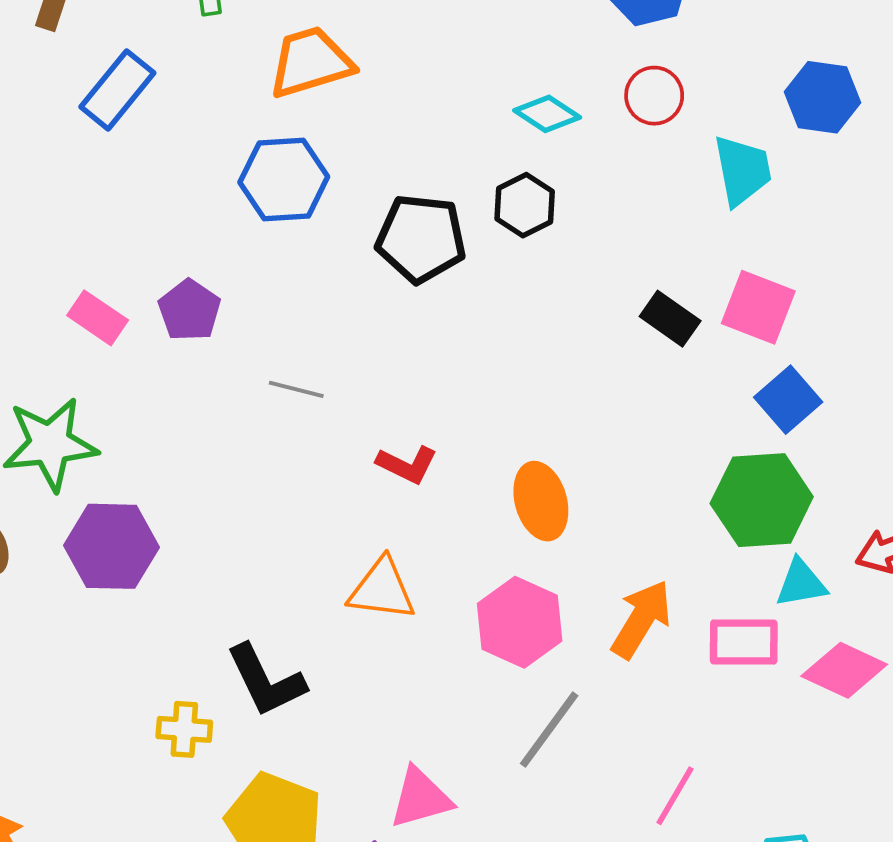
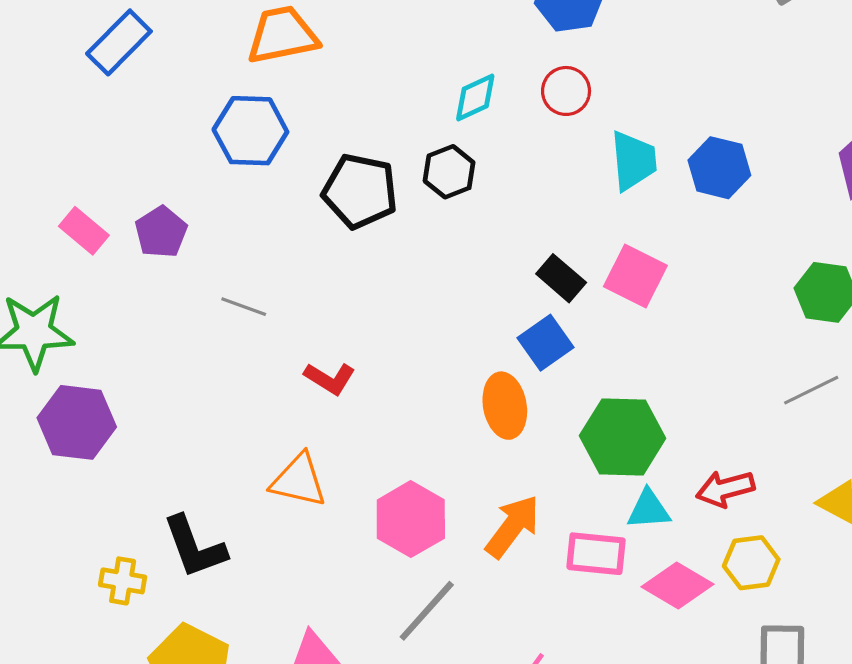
blue hexagon: (823, 97) -> (719, 168), moved
cyan diamond: (547, 114) -> (475, 98), turned -64
blue square: (788, 400) -> (545, 343), moved
orange ellipse: (541, 501) -> (505, 406), moved

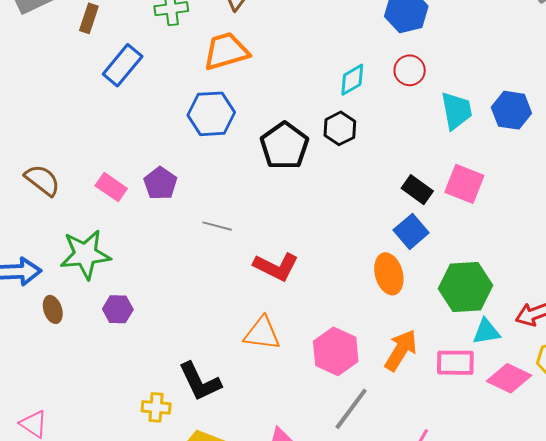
black pentagon: (360, 191) -> (284, 146), turned 30
red L-shape: (330, 378) -> (276, 267), size x1.4
purple hexagon: (77, 422) -> (118, 309), size x0.6

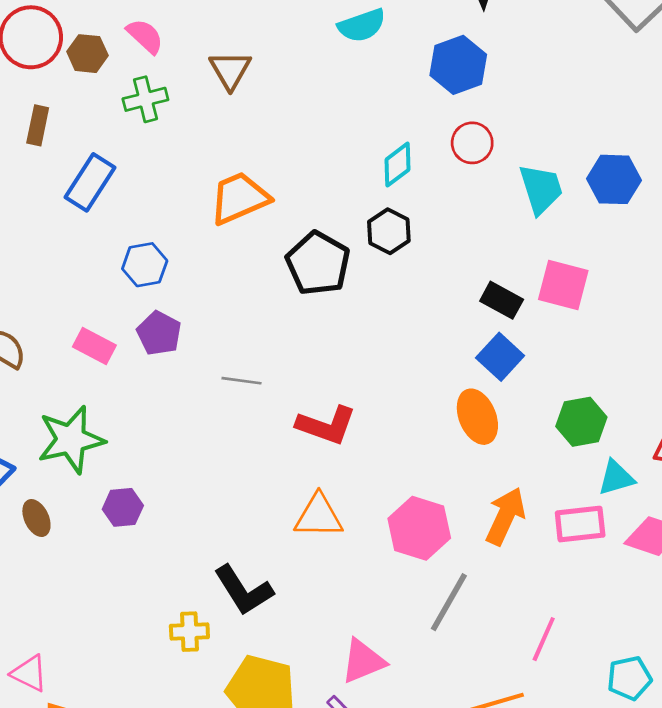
orange trapezoid: (226, 51) -> (239, 198), moved
blue hexagon: (211, 114) -> (145, 265), moved, size x0.7
green hexagon: (466, 287) -> (581, 422), size x0.7

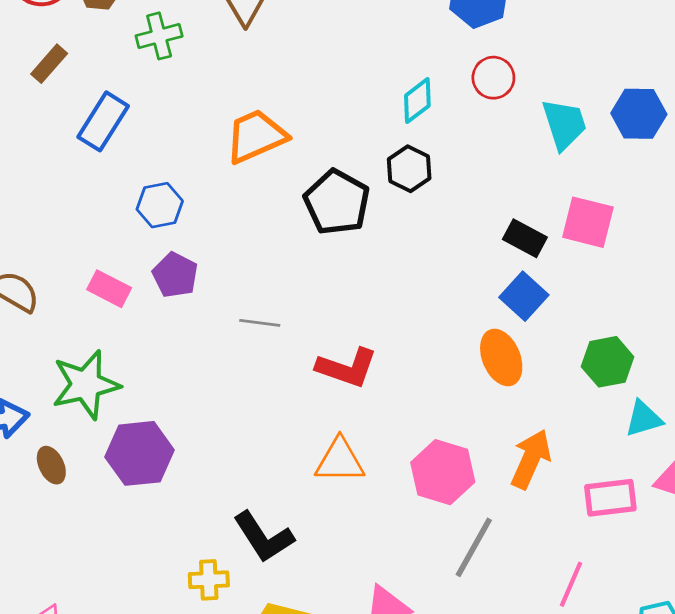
brown rectangle: (38, 125) -> (49, 64), turned 30
purple hexagon: (123, 507) -> (140, 453), size x1.6
pink rectangle: (580, 524) -> (610, 498), moved

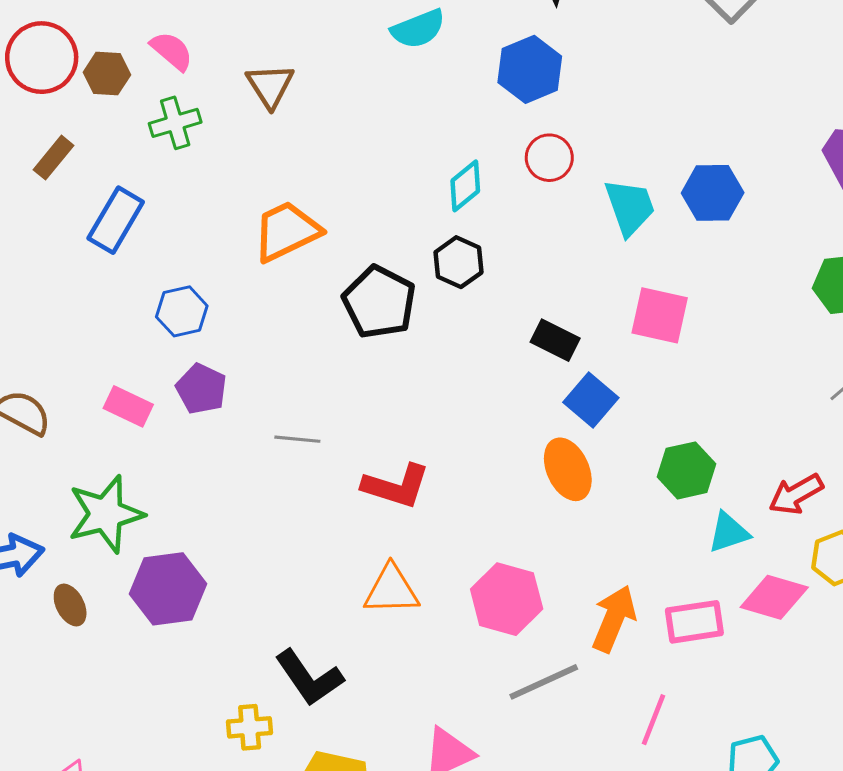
black rectangle: (525, 238) -> (555, 340), moved
orange arrow: (531, 459) -> (614, 619), moved
gray line: (474, 547) -> (544, 682), turned 38

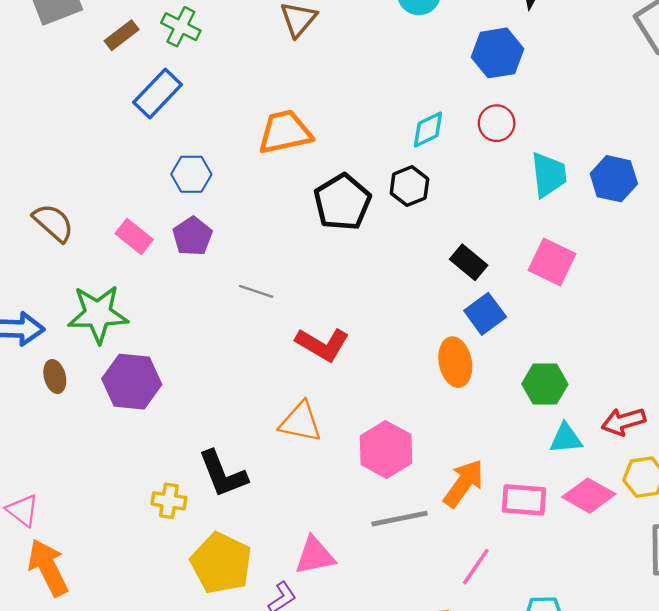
green cross: (175, 123) -> (181, 27), moved, turned 30

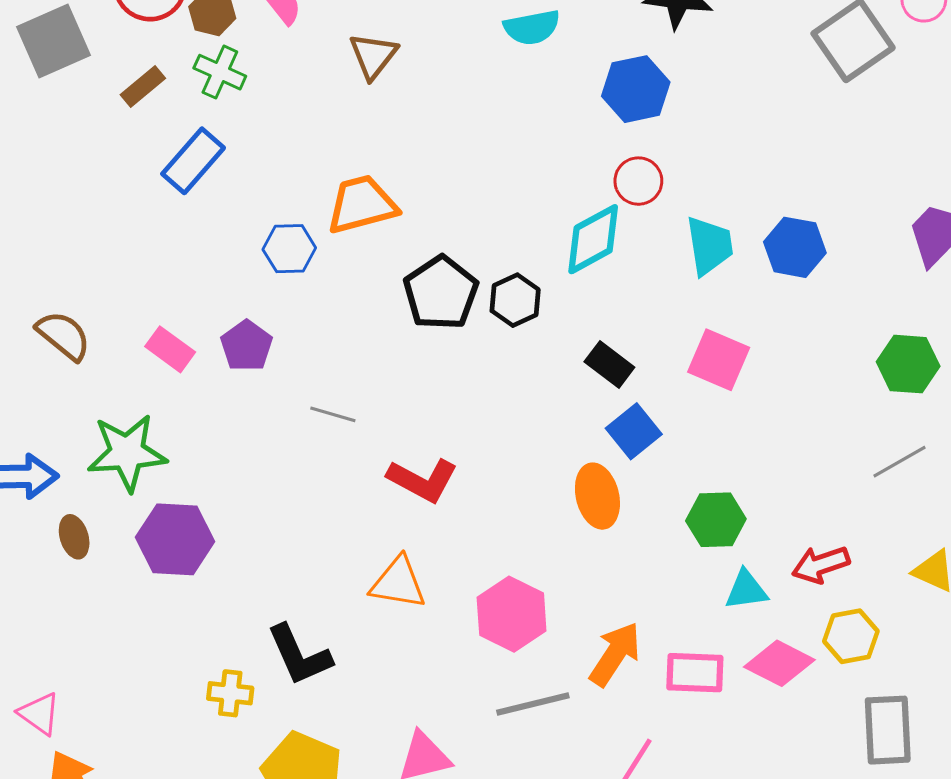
cyan diamond: (428, 130) -> (593, 239), moved, size x1.4
blue hexagon: (191, 174) -> (289, 249), moved
black hexagon: (409, 186) -> (515, 300), moved

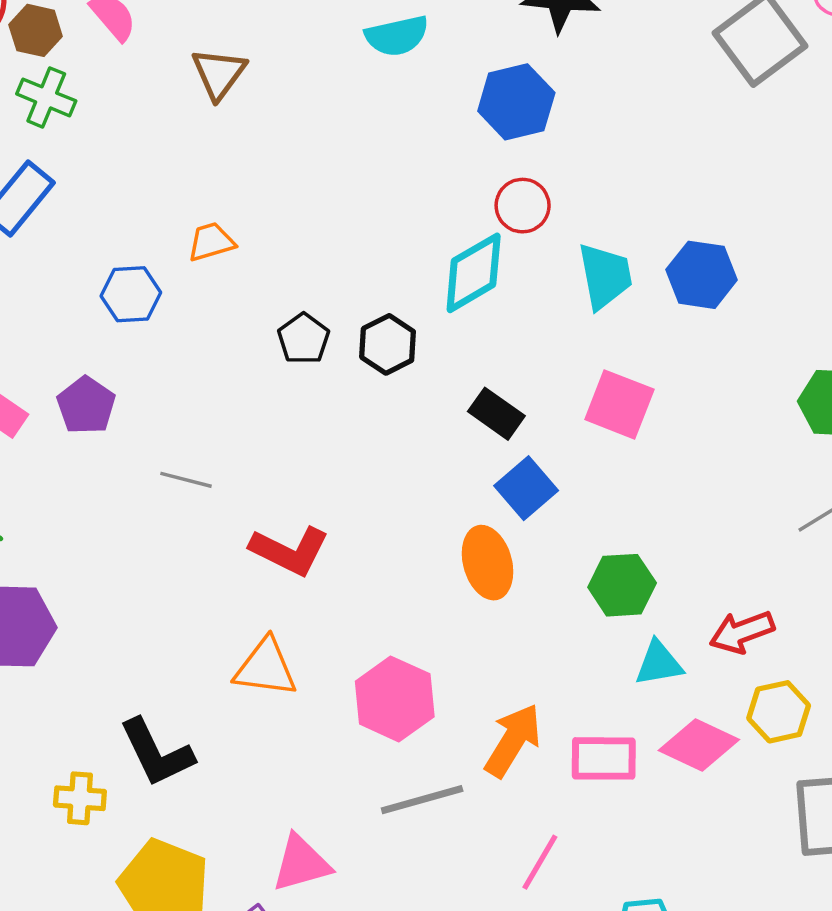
orange trapezoid: (362, 204) -> (211, 242), size x0.6
black pentagon: (441, 293) -> (303, 339), size x0.6

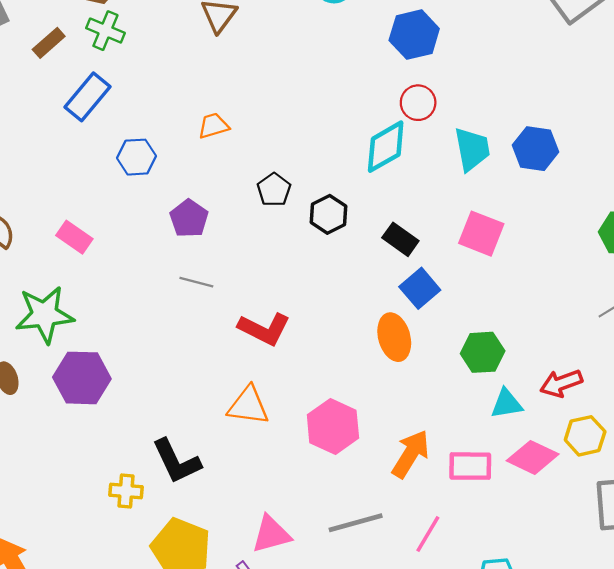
blue hexagon: (131, 294) -> (137, 157), moved
black hexagon: (388, 344) -> (329, 214), moved
purple pentagon: (86, 405) -> (189, 218), moved
gray line: (422, 800) -> (356, 523), moved

